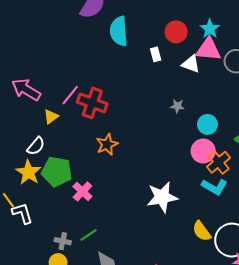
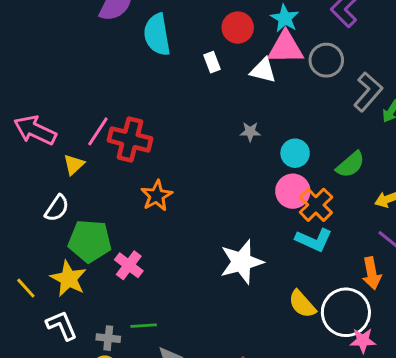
yellow star: (28, 172) -> (69, 279), moved
white L-shape: (22, 213) -> (62, 325), moved
green line: (89, 235) -> (144, 326), turned 36

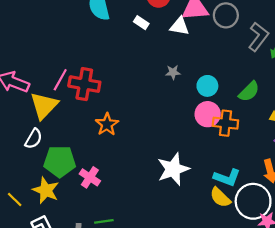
white rectangle: (212, 62) -> (141, 23), turned -32
yellow triangle: (74, 165) -> (44, 106), size x1.8
orange cross: (316, 205) -> (225, 123), turned -35
cyan L-shape: (314, 240) -> (227, 177), moved

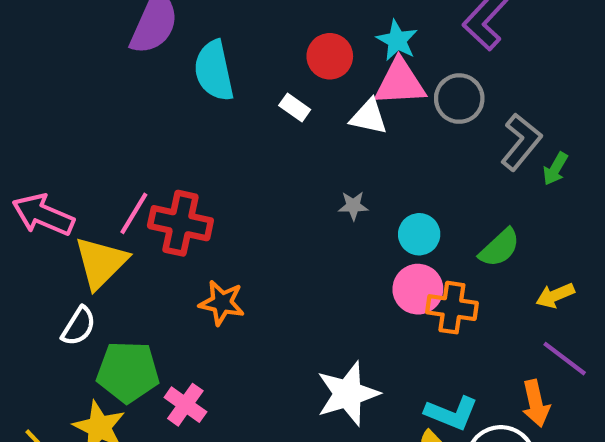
orange star: (107, 124) -> (222, 303), turned -30

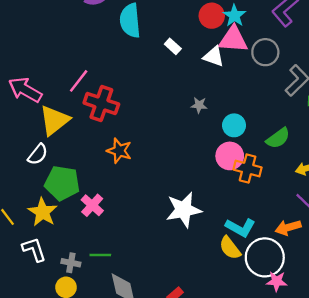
red circle: (330, 56) -> (212, 16), moved
pink line: (134, 213) -> (79, 81), moved
orange arrow: (536, 403) -> (288, 228), turned 80

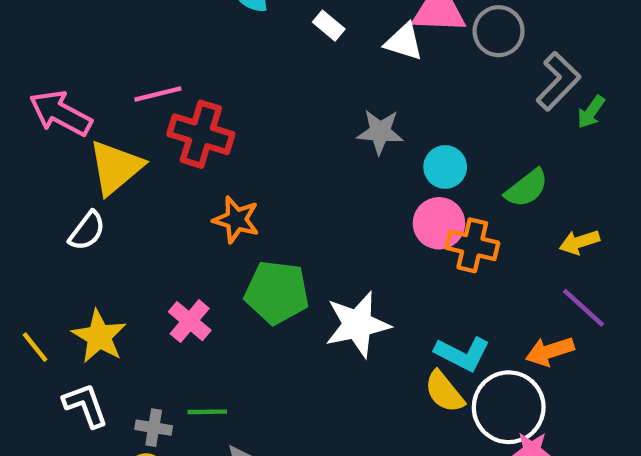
pink line: (79, 81) -> (158, 94), turned 40
gray star: (199, 105) -> (380, 132), size x1.5
green pentagon: (62, 183) -> (277, 292), moved

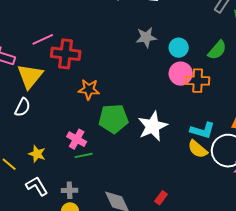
yellow star: (99, 336) -> (37, 154), size x0.7
green line: (207, 412) -> (84, 155), moved

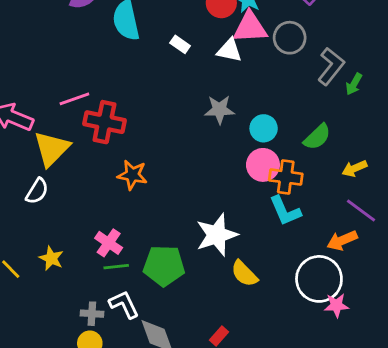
green pentagon: (113, 119) -> (164, 266), moved
cyan L-shape: (202, 130) -> (285, 211), moved, turned 45
yellow semicircle: (198, 149) -> (244, 274), moved
white L-shape: (37, 186) -> (124, 304), moved

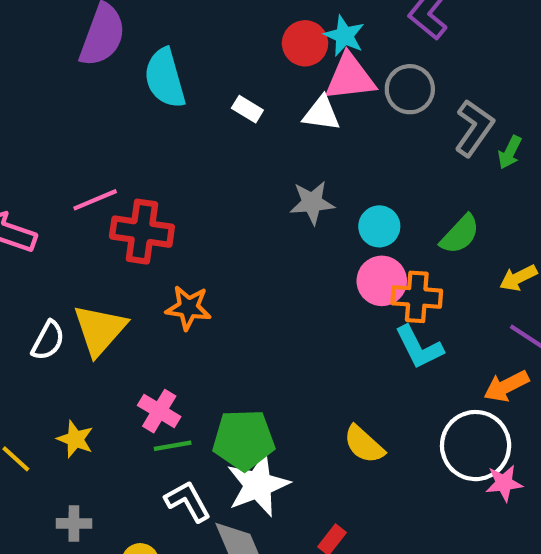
yellow triangle: (52, 149) -> (100, 330), moved
white star: (217, 235) -> (258, 485), moved
gray cross: (92, 314) -> (74, 523), moved

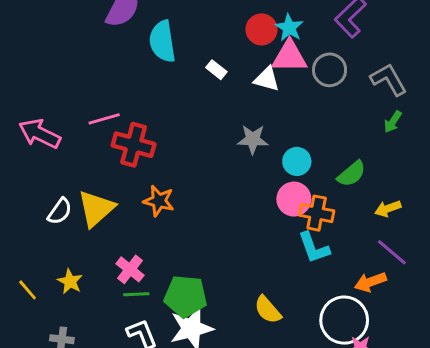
gray L-shape: (474, 128) -> (389, 80), moved, turned -72

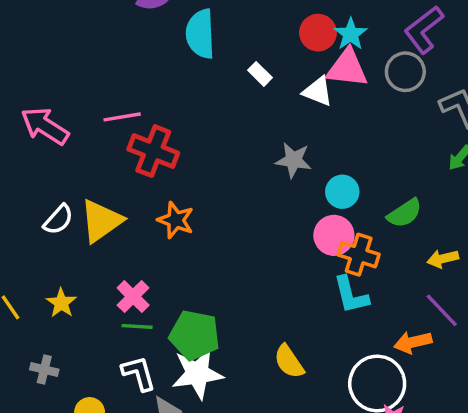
gray circle: (330, 70) -> (405, 72), moved

